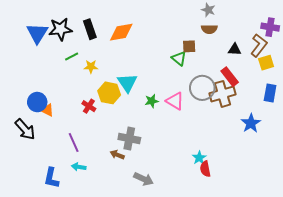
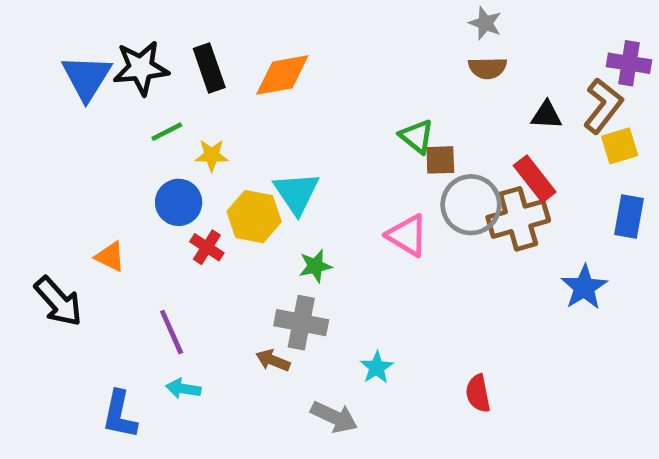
brown square: (189, 46) -> (440, 160), moved
green star: (152, 101) -> (315, 266), moved
blue circle: (37, 102) -> (179, 202), moved
cyan star: (199, 158) -> (377, 367), moved

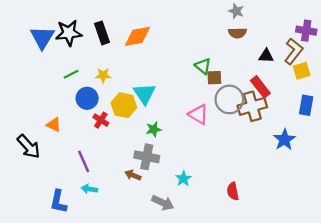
green line: (167, 132) -> (71, 74), moved

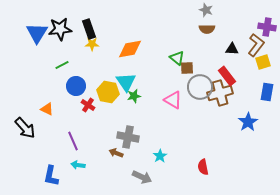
orange diamond: (138, 36) -> (130, 49), moved
yellow star: (103, 75) -> (92, 44), moved
green star: (154, 129) -> (134, 96), moved

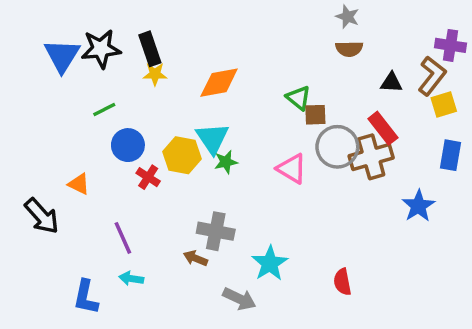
cyan star: (160, 156) -> (270, 263), size x1.5

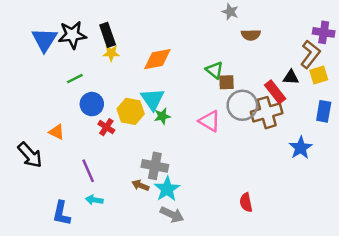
gray star: (347, 17) -> (230, 12), moved
black triangle: (391, 83) -> (291, 77), moved
cyan star: (270, 263) -> (167, 189), moved

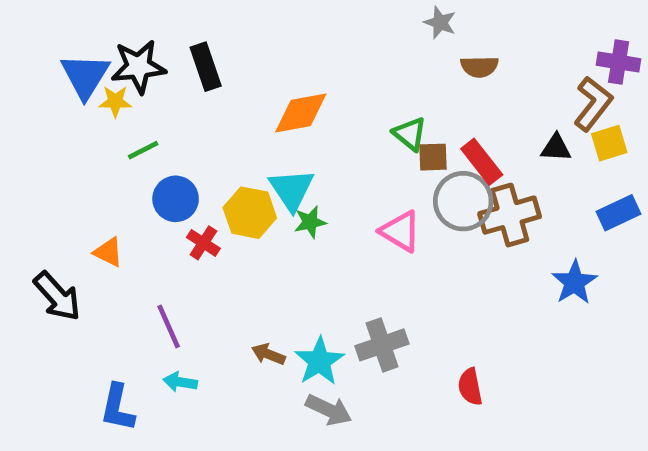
yellow star: (111, 53) -> (115, 101), moved
red rectangle: (275, 92) -> (482, 162), moved
blue rectangle: (324, 111) -> (619, 213), turned 55
gray cross: (155, 166) -> (382, 345), moved, turned -30

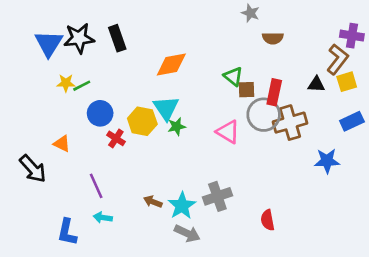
yellow star: (115, 101) -> (66, 83), moved
red rectangle: (482, 162) -> (274, 92), turned 50
blue star: (574, 282) -> (327, 161), turned 30

